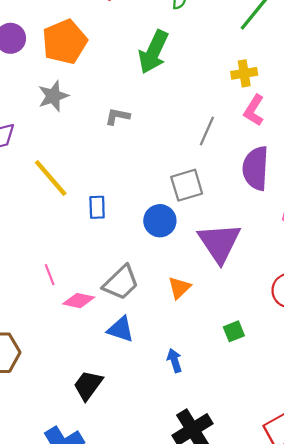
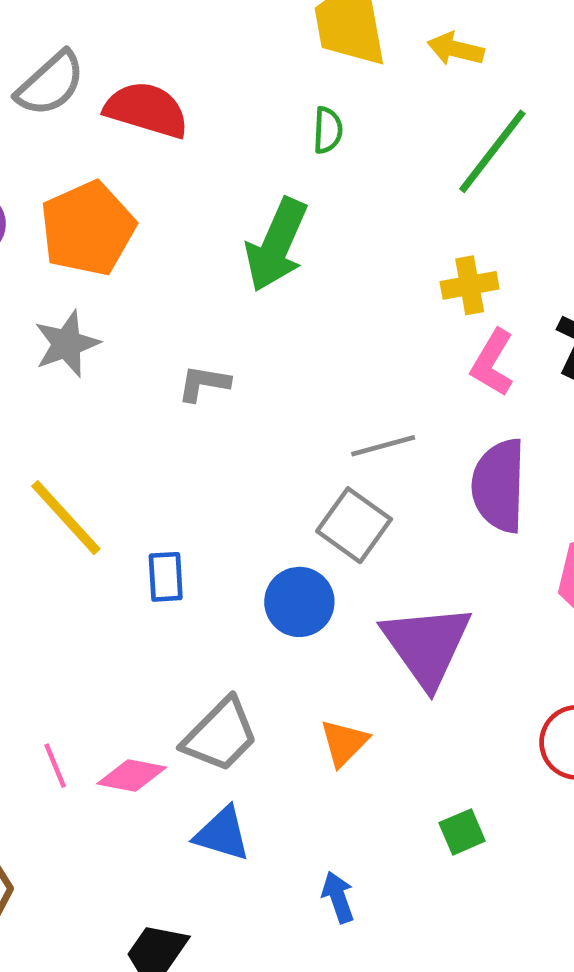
gray line: (207, 131) -> (383, 446), moved, turned 52
gray square: (187, 185) -> (354, 525), turned -36
pink line: (50, 275) -> (55, 766), moved

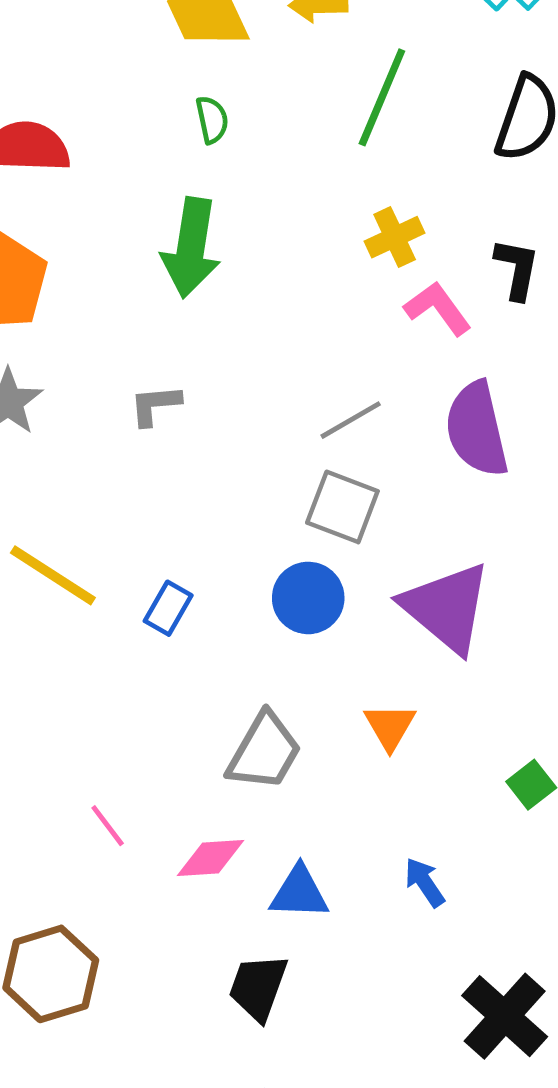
pink L-shape: (492, 363) -> (438, 308), turned 128
blue rectangle: (166, 577) -> (168, 608), turned 48
pink diamond: (132, 776) -> (211, 858), moved
blue triangle: (222, 834) -> (299, 893), moved

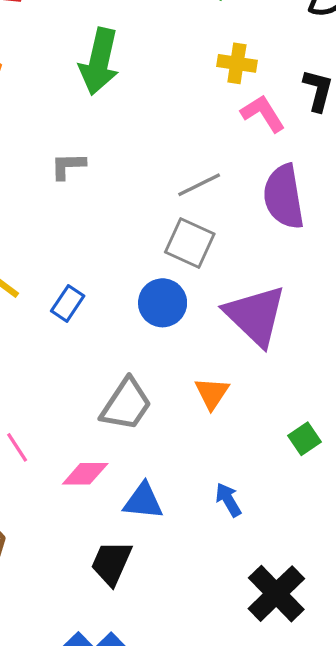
yellow cross: (395, 237) -> (237, 63), turned 30

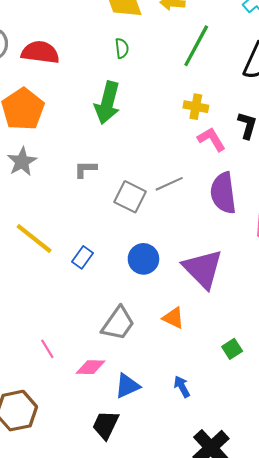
gray square: (190, 243) -> (130, 197), moved
orange triangle: (212, 393) -> (173, 318), turned -40
blue triangle: (143, 501) -> (127, 386), turned -32

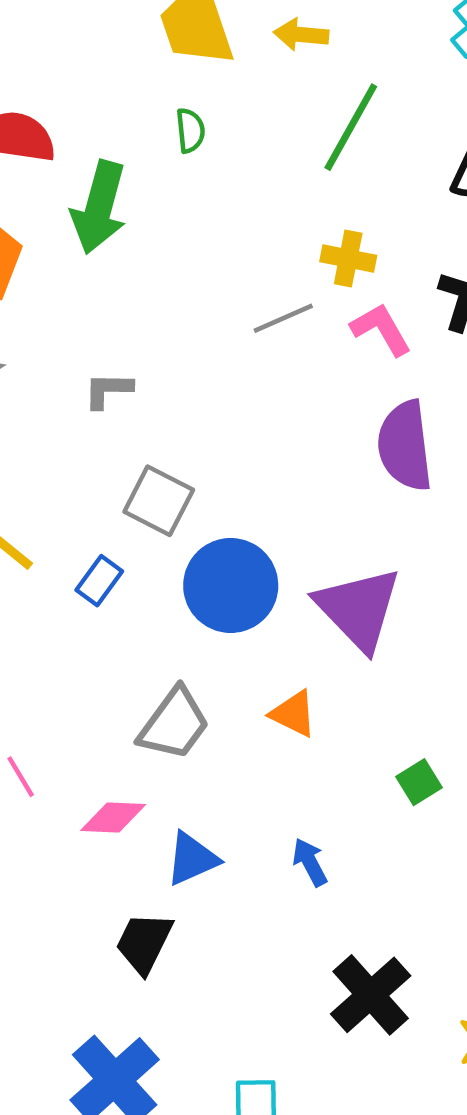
green arrow: (107, 103) -> (99, 207), moved
gray line: (169, 184) -> (283, 318), moved
gray square: (130, 197) -> (159, 501), moved
blue circle: (143, 259) -> (231, 585), size x1.4

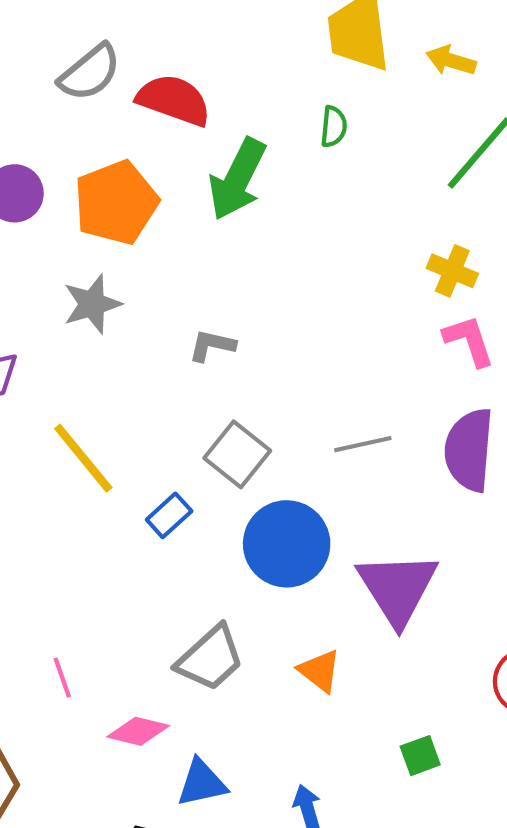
gray line: (283, 318) -> (363, 444), moved

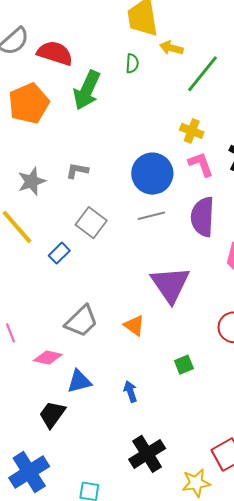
yellow arrow: (451, 60) -> (171, 48), moved
gray star: (92, 304) -> (32, 181), moved
blue circle: (287, 544) -> (152, 174), moved

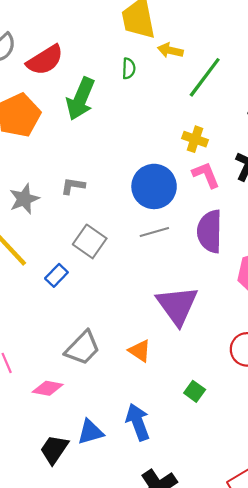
red semicircle: (55, 53) -> (45, 60), turned 132
green square: (184, 365) -> (195, 391), turned -30
blue triangle: (79, 381) -> (90, 432), moved
blue arrow: (130, 391) -> (138, 422), size x1.6

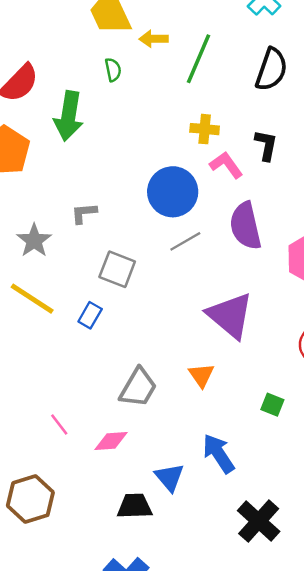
orange triangle: (140, 351) -> (201, 375), turned 35
blue triangle: (90, 432) -> (169, 477), turned -40
black trapezoid: (54, 449) -> (135, 506), turned 68

